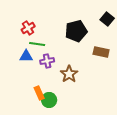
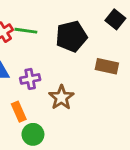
green line: (37, 44) -> (26, 31), moved
orange rectangle: (39, 93) -> (19, 112), moved

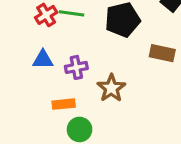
orange rectangle: (19, 112) -> (64, 104), turned -72

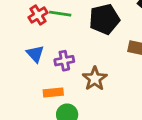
blue triangle: (43, 59) -> (35, 54), turned 48

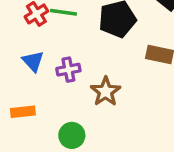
orange rectangle: (53, 92) -> (23, 112), moved

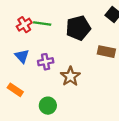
orange rectangle: (23, 112) -> (15, 90), turned 40

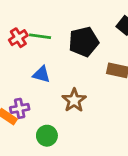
blue triangle: (22, 56) -> (41, 74), moved, turned -32
purple cross: (46, 62) -> (20, 108), moved

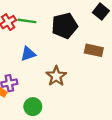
blue triangle: (41, 74) -> (28, 54), turned -35

